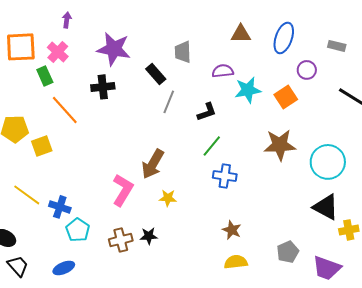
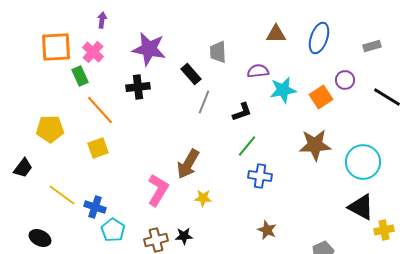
gray rectangle: (337, 46) -> (372, 46), turned -30
purple circle: (307, 70) -> (345, 80), moved
yellow square: (42, 146) -> (98, 148), moved

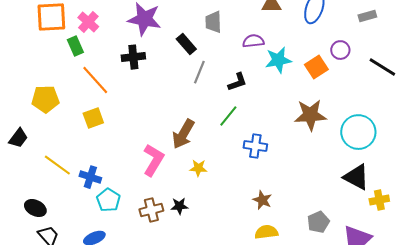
green line: (247, 146) -> (228, 116), moved

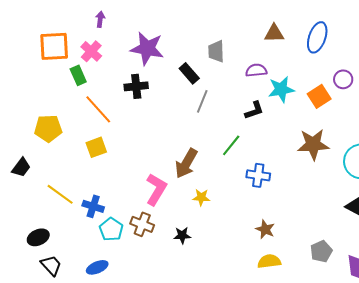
black L-shape: (237, 82) -> (254, 110), moved
black ellipse: (35, 208) -> (38, 237), turned -50
brown cross: (151, 210) -> (142, 224), moved, turned 35

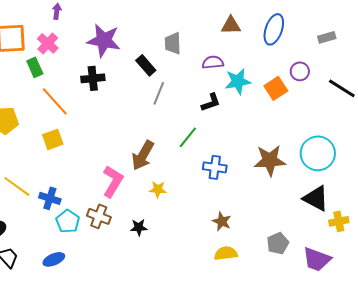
brown star: (313, 144) -> (270, 160), moved

